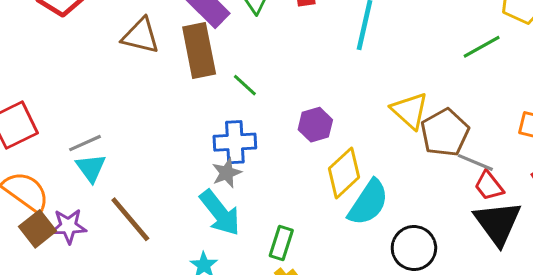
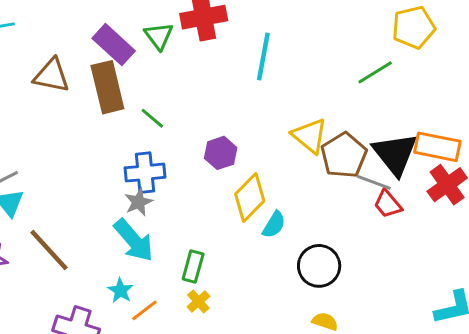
cyan semicircle: (368, 203) -> (274, 225), size x0.6
black triangle: (498, 223) -> (395, 154), moved

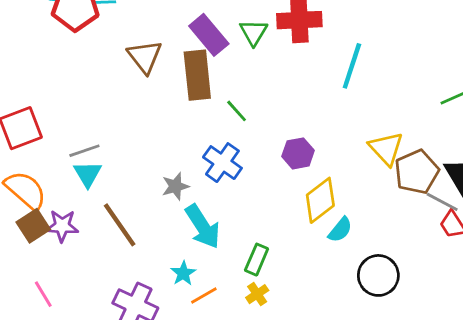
brown triangle: (51, 76) -> (145, 57), turned 33
blue cross: (145, 173) -> (222, 163), turned 33
gray star: (139, 202) -> (175, 186), moved

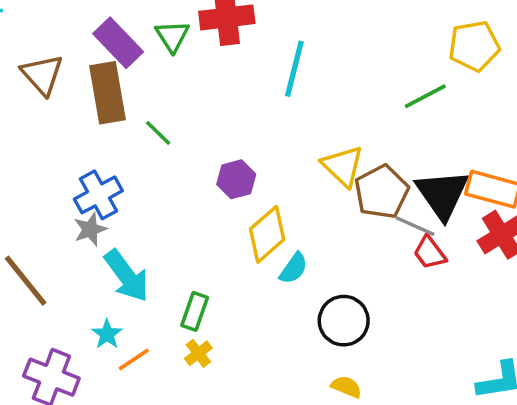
blue cross: (222, 163) -> (98, 195), moved, turned 30

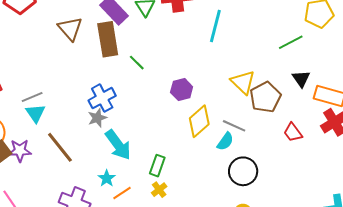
black triangle: (442, 194) -> (301, 79), moved, size x0.6
gray line: (415, 226) -> (234, 126), moved
cyan semicircle: (294, 268) -> (225, 141), moved

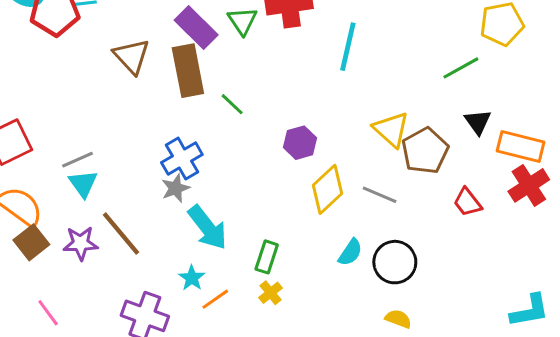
cyan semicircle: (225, 141) -> (350, 252), moved
purple star: (20, 151) -> (81, 243), moved

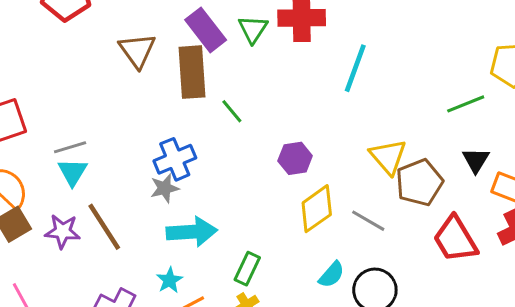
red trapezoid: (467, 202) -> (455, 239), size x1.6
cyan arrow: (208, 228) -> (192, 232), turned -63

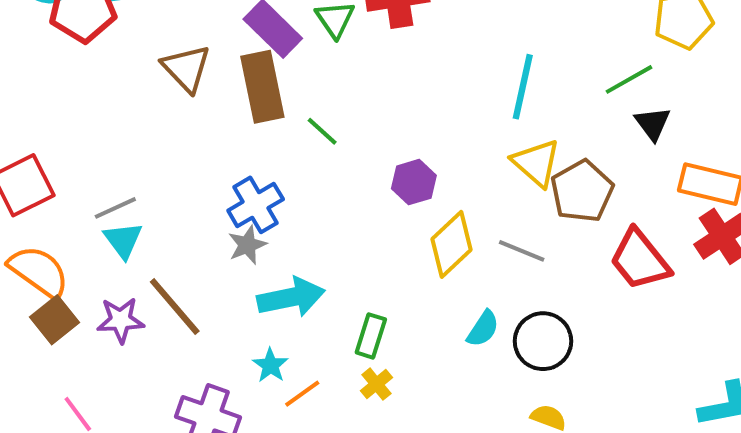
cyan line: (355, 68) -> (523, 87), moved
black triangle: (476, 160) -> (653, 124), moved

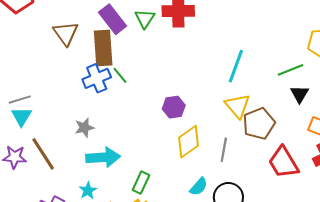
green line: (322, 131) -> (120, 75), moved
blue cross: (256, 205) -> (97, 78), moved
gray line: (522, 251) -> (224, 150), turned 70

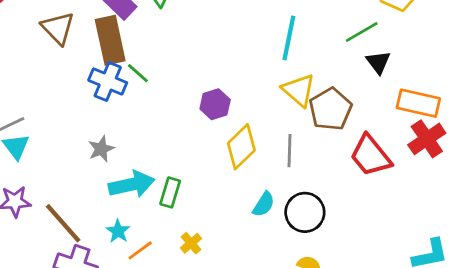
blue cross: (97, 78) -> (108, 81), turned -36
brown line: (43, 154) -> (63, 223), moved
green rectangle: (141, 183) -> (170, 192), moved

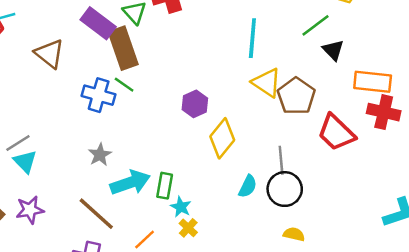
brown rectangle: (110, 40) -> (123, 48), moved
red cross: (427, 139) -> (384, 112), turned -36
gray line: (289, 151) -> (281, 160), moved
brown line: (63, 223) -> (96, 214), moved
cyan star: (118, 231) -> (181, 207), moved

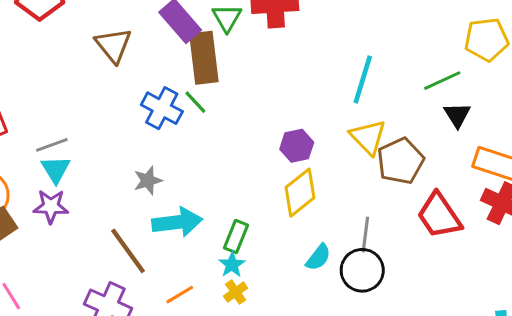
purple hexagon: (195, 104) -> (297, 146), moved
green rectangle: (165, 186) -> (236, 236), moved
purple star: (30, 210) -> (51, 206), moved

